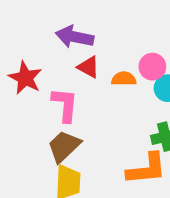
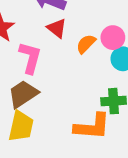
orange semicircle: (124, 79) -> (86, 44), turned -55

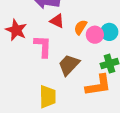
pink circle: (113, 38) -> (95, 35), moved
brown trapezoid: (23, 94) -> (69, 65), moved

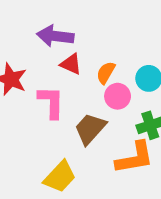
pink circle: (95, 35) -> (118, 96), moved
yellow trapezoid: (48, 97) -> (60, 177), turned 45

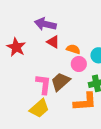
orange semicircle: (106, 73) -> (73, 49), turned 72
pink L-shape: (51, 102) -> (43, 84), moved

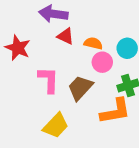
pink L-shape: (43, 84) -> (49, 80), moved

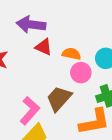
pink L-shape: (49, 80) -> (30, 111), moved, turned 40

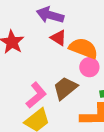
orange semicircle: (71, 54) -> (83, 48), size x1.6

